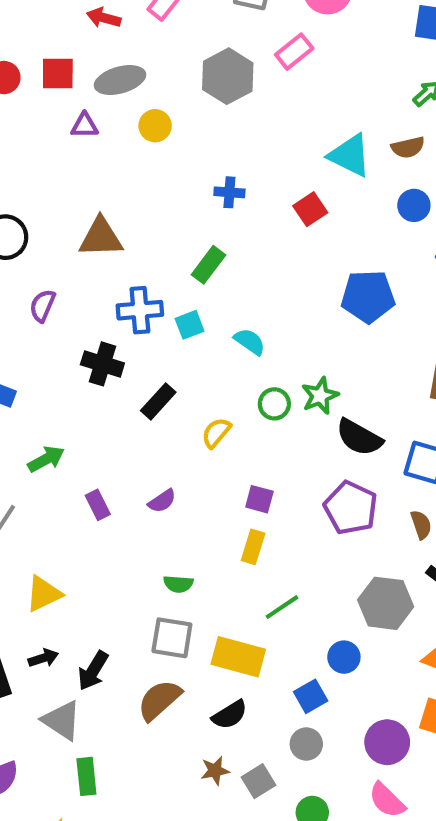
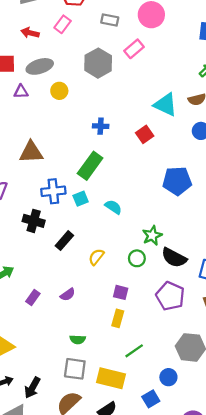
green rectangle: (208, 265) -> (90, 166), size x1.4
green circle: (274, 404) -> (137, 258), moved
purple rectangle: (98, 505) -> (33, 298), turned 63

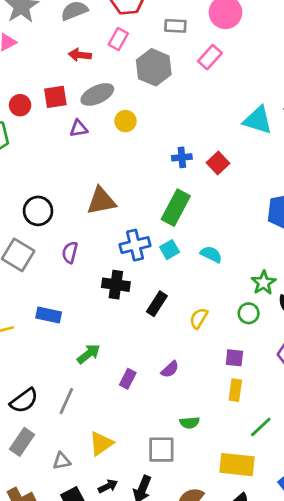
gray hexagon: (98, 63) -> (154, 67), moved
red square: (145, 134) -> (218, 163), moved
gray square: (75, 369) -> (161, 450), moved

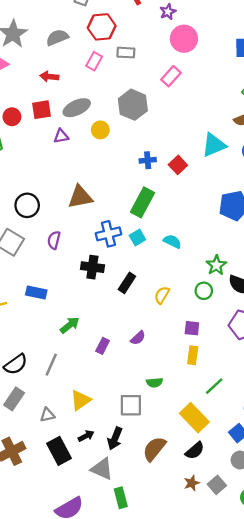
gray rectangle: (175, 26) -> (126, 53), moved
red arrow: (80, 55) -> (49, 77), moved
gray hexagon: (154, 67) -> (133, 105), moved
cyan triangle: (258, 120) -> (214, 145), moved, turned -40
yellow rectangle: (237, 465) -> (194, 418), turned 40

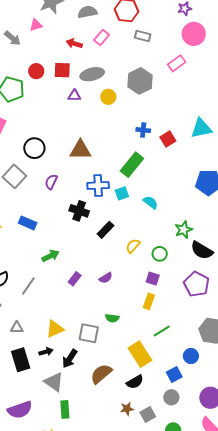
pink rectangle: (94, 61) -> (102, 38), moved
green circle: (204, 291) -> (160, 254), moved
yellow triangle: (80, 400) -> (55, 329), moved

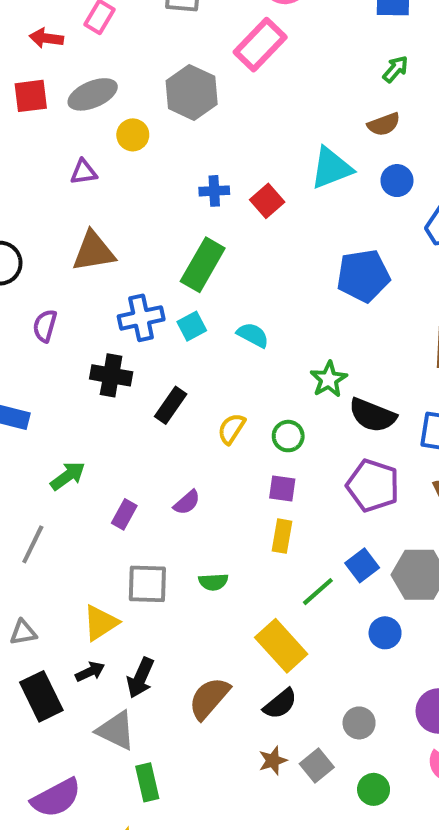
pink rectangle: (177, 63) -> (260, 45), size x1.4
purple triangle: (74, 96) -> (84, 172), moved
gray square: (89, 333) -> (147, 584), moved
blue square: (174, 374) -> (362, 565), moved

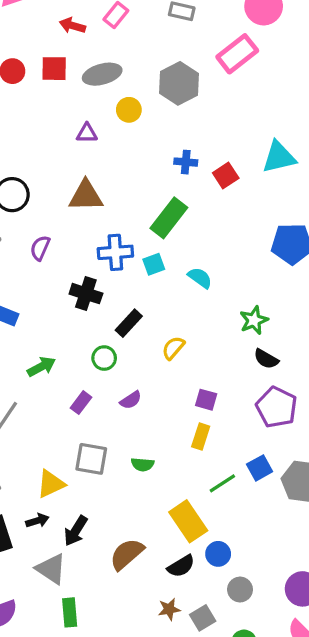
black semicircle: (372, 415) -> (266, 359), moved, size x0.7
green circle: (288, 436) -> (104, 358), moved
blue circle: (385, 633) -> (218, 554), moved

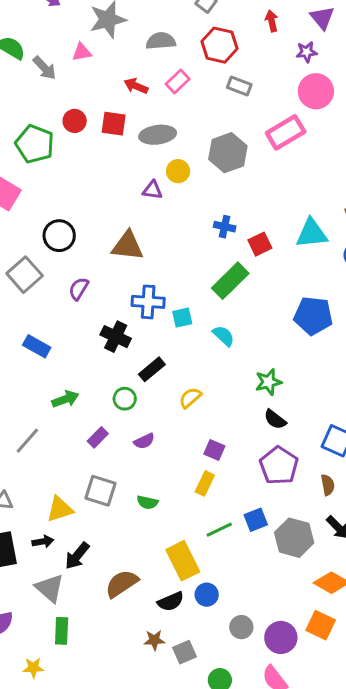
purple triangle: (87, 133) -> (152, 190), moved
green rectangle: (169, 218) -> (230, 281), moved
gray circle: (240, 590) -> (241, 627), moved

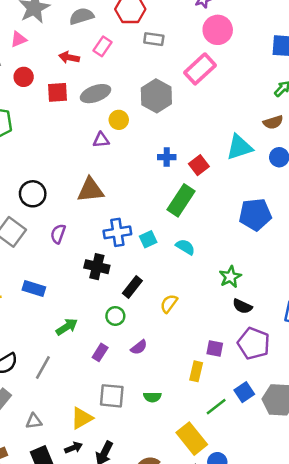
red circle: (75, 121) -> (24, 77), moved
purple square: (214, 450) -> (215, 349), moved

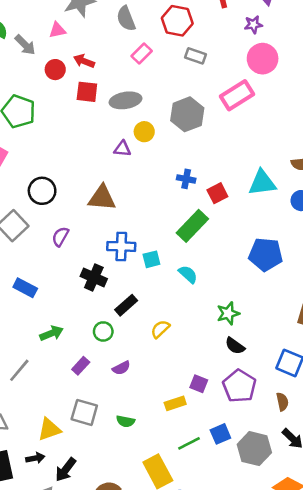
gray semicircle: (82, 16) -> (126, 19), turned -105
red arrow: (69, 57) -> (84, 61), moved
yellow rectangle: (196, 371) -> (175, 403), turned 48

